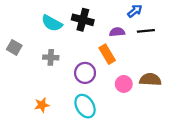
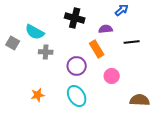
cyan semicircle: (52, 23) -> (35, 32), moved
black line: (146, 31) -> (132, 42), moved
brown semicircle: (150, 80) -> (140, 100), moved

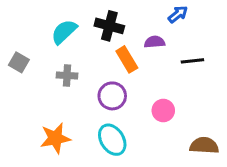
cyan semicircle: (35, 32) -> (64, 32), moved, turned 108
orange rectangle: (97, 49) -> (127, 59), moved
orange star: (38, 95) -> (55, 138), size x1.5

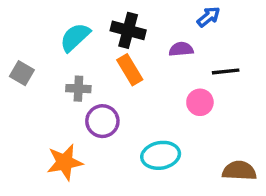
orange rectangle: (127, 59) -> (130, 70), moved
purple circle: (112, 96) -> (102, 121), moved
pink circle: (163, 110) -> (200, 102), moved
cyan ellipse: (112, 140) -> (161, 155), moved, turned -68

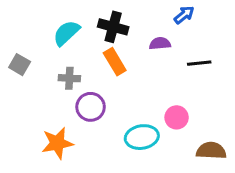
pink circle: (200, 102) -> (177, 117), moved

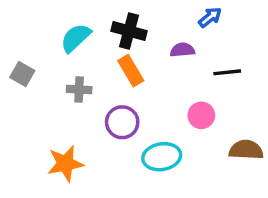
purple circle: (91, 107) -> (122, 122), moved
pink circle: (177, 117) -> (201, 115), moved
brown semicircle: (211, 151) -> (246, 150), moved

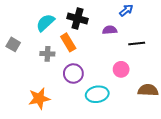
orange rectangle: (131, 71) -> (68, 42), moved

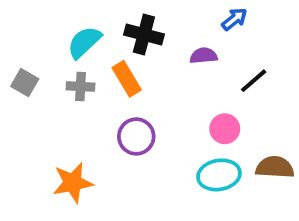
black line: (137, 43) -> (254, 81), turned -35
gray cross: (47, 54) -> (80, 86), moved
cyan ellipse: (97, 94) -> (219, 175), moved

